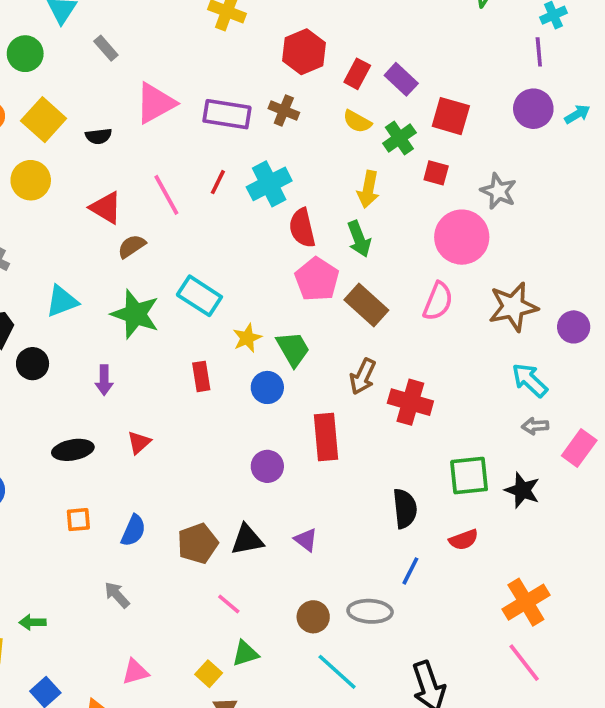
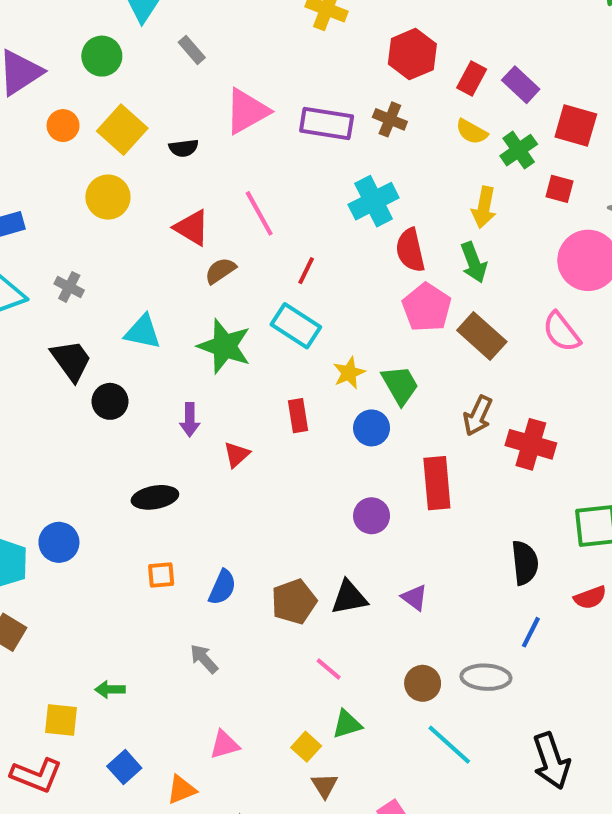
red line: (218, 182) -> (306, 271), moved
cyan triangle: (62, 301) -> (143, 332), turned 33
pink semicircle: (438, 301) -> (562, 332), turned 120
red triangle: (139, 443) -> (237, 454), moved

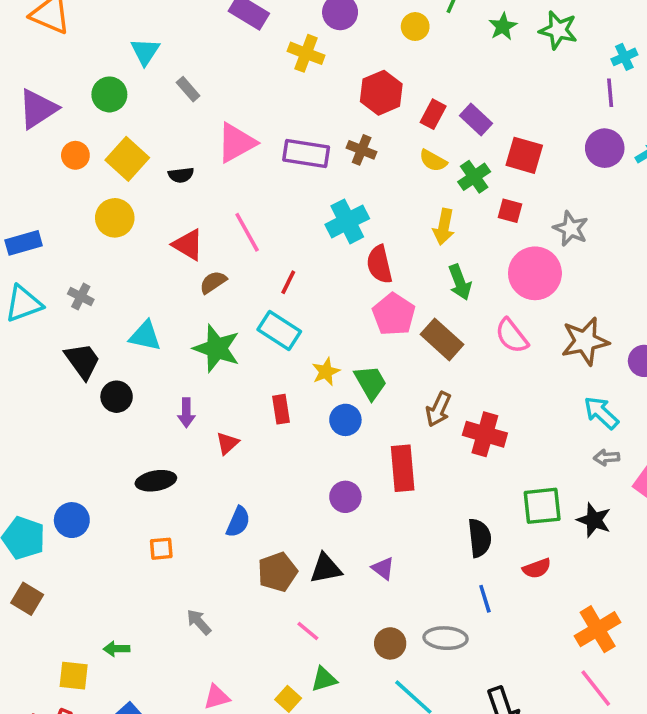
green arrow: (474, 262) -> (460, 282), moved
blue semicircle: (222, 587) -> (238, 522), moved
blue line: (531, 632) -> (485, 599), turned -44

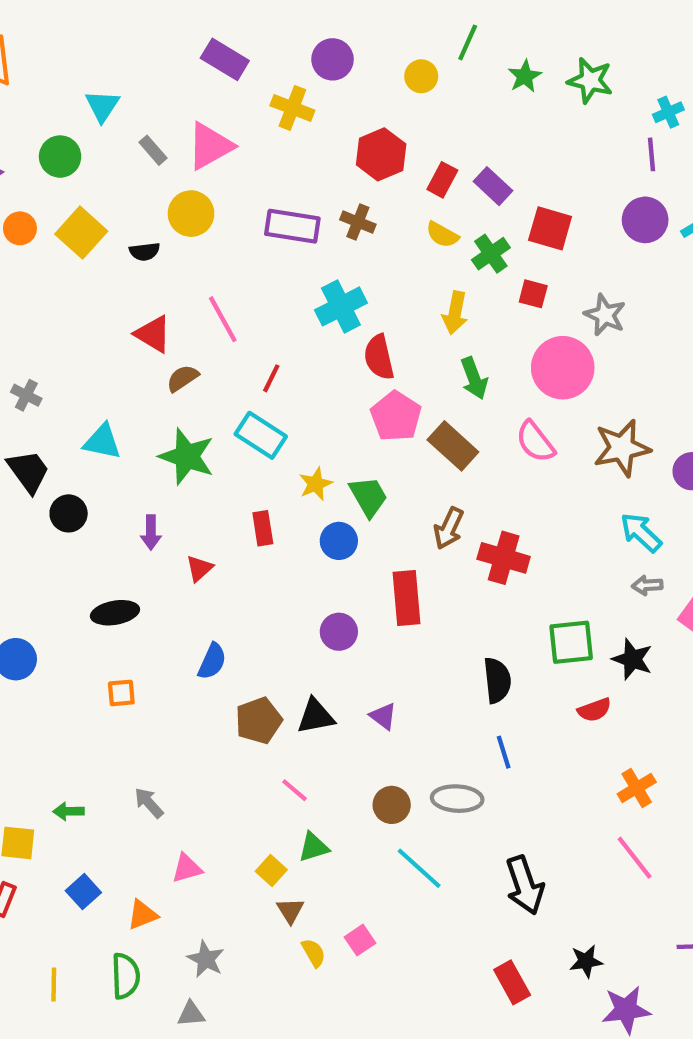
pink triangle: (236, 143) -> (210, 146), moved
yellow circle: (115, 218) -> (191, 214), moved
red semicircle: (537, 568) -> (594, 710), moved
gray arrow: (199, 622) -> (149, 803), moved
orange cross: (598, 629) -> (637, 788), size x0.7

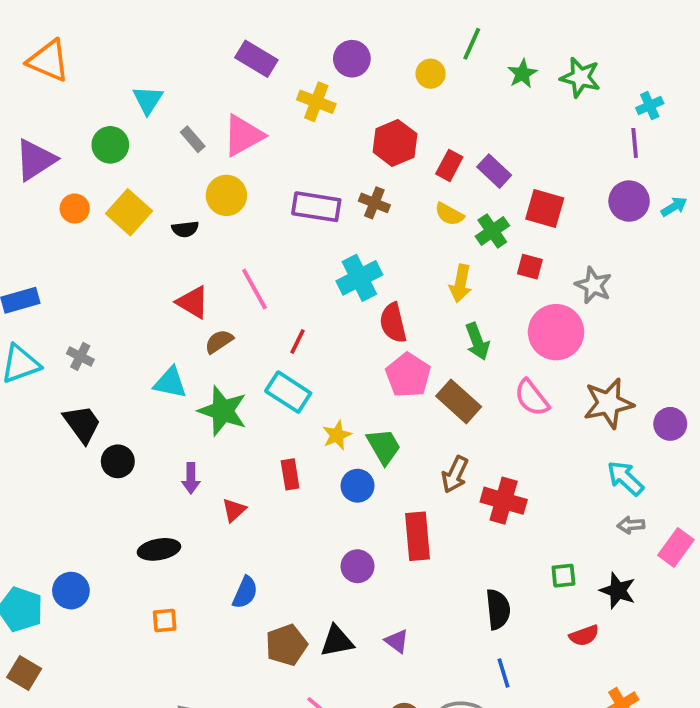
cyan triangle: (102, 442) -> (170, 383), moved
green square: (571, 642) -> (563, 576), size x0.6

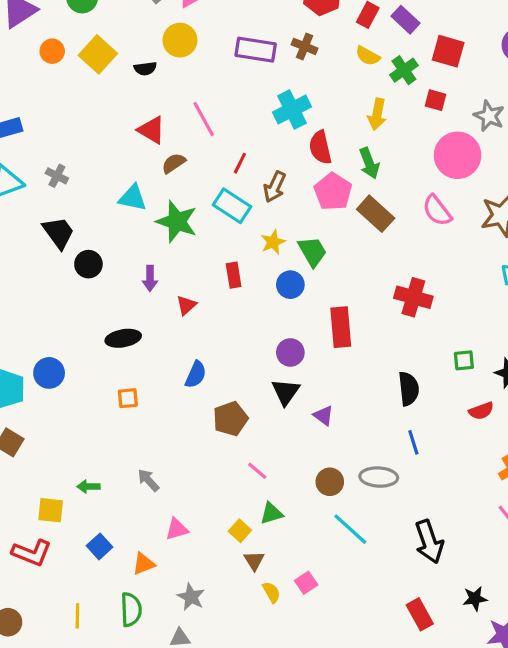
green arrow: (477, 341) -> (369, 163), moved
brown arrow: (455, 474) -> (275, 187), moved
black triangle: (337, 641) -> (286, 392), moved, turned -44

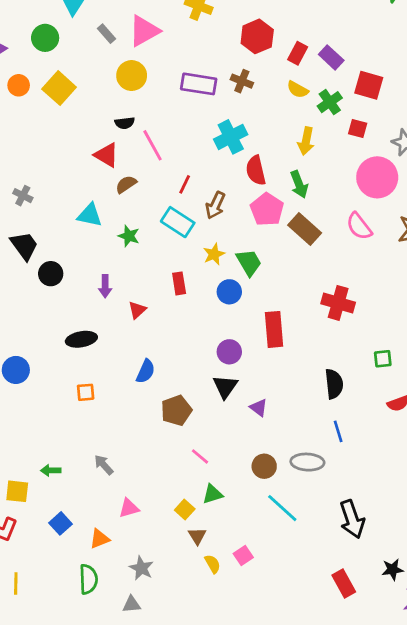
black semicircle: (145, 69) -> (125, 123), moved
green star: (177, 222) -> (129, 236), size x0.6
yellow line: (77, 616) -> (16, 583), moved

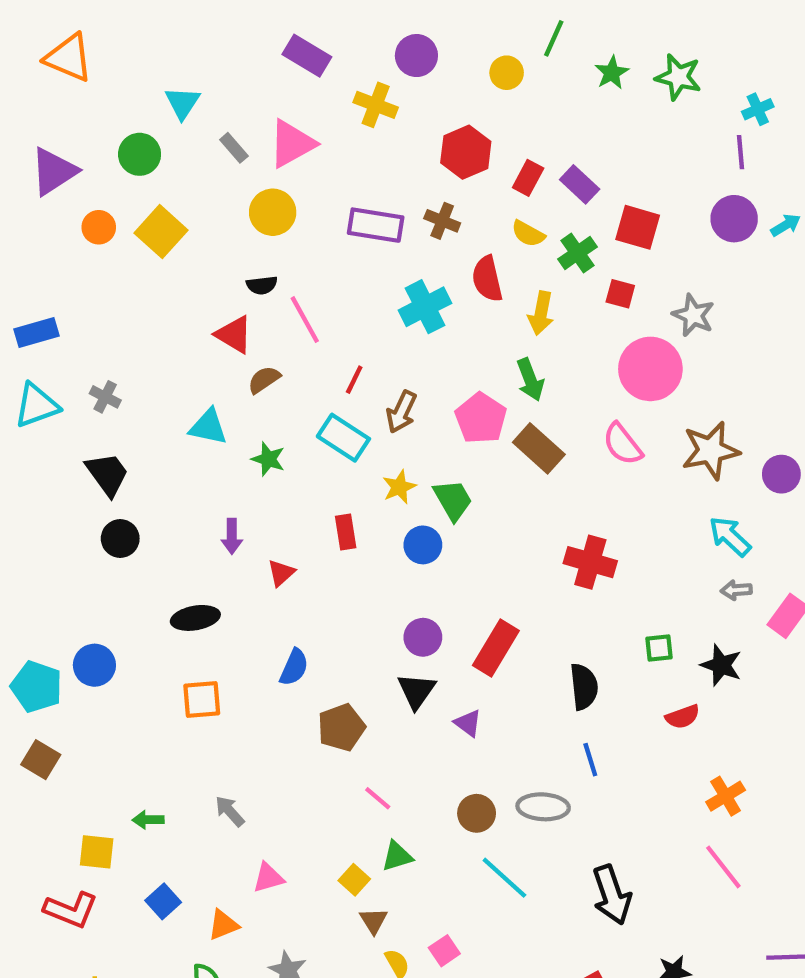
red semicircle: (256, 170) -> (487, 279), moved
black circle: (51, 274) -> (120, 539), moved
red rectangle: (274, 329) -> (496, 648), moved, turned 36
orange square: (86, 392) -> (202, 700), size x1.4

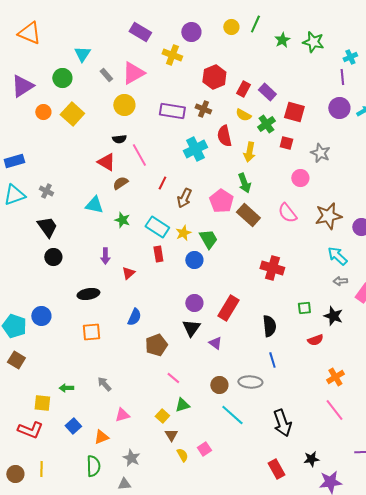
yellow circle: (507, 73) -> (231, 27), moved
pink circle: (650, 369) -> (300, 178), size x0.6
cyan rectangle: (343, 438) -> (157, 227), moved

